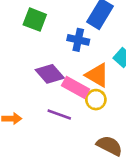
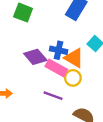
blue cross: (78, 40) -> (59, 50), moved
purple line: (59, 114) -> (53, 96), moved

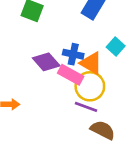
yellow circle: (73, 78) -> (90, 86), size x1.5
purple line: (53, 96) -> (86, 107), moved

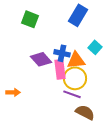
orange triangle: (91, 63) -> (76, 60), turned -36
pink rectangle: (71, 75) -> (60, 69), turned 54

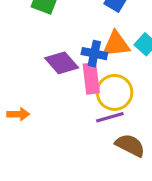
orange triangle: (76, 60) -> (116, 44), moved
purple line: (72, 94) -> (110, 117), turned -36

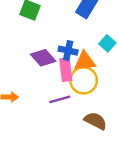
orange triangle: (116, 44) -> (85, 61), moved
purple line: (110, 117) -> (60, 99), moved

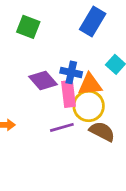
brown semicircle: (96, 121) -> (102, 131), moved

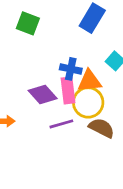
purple diamond: (43, 80) -> (43, 94), moved

